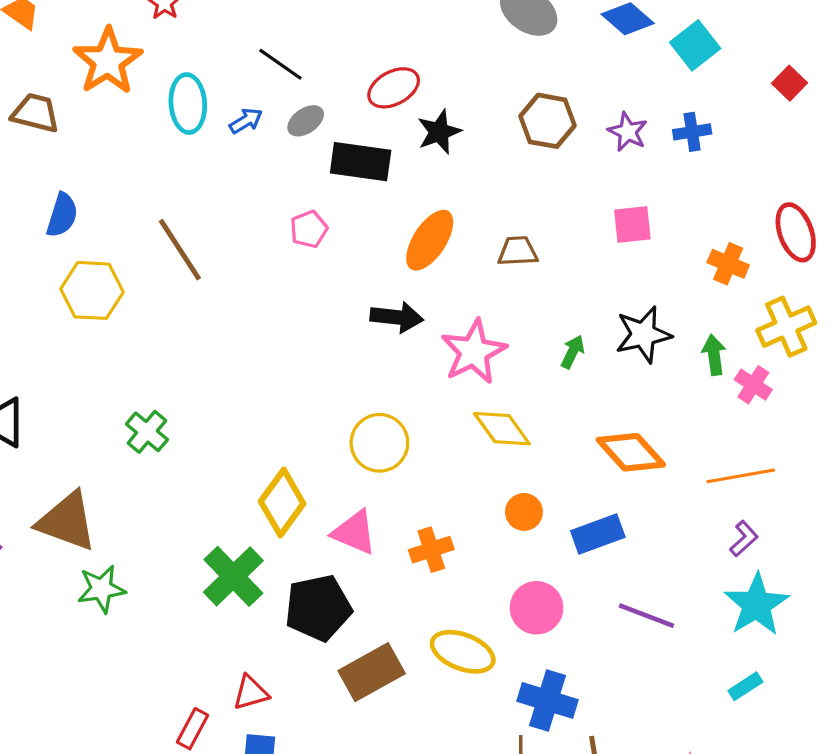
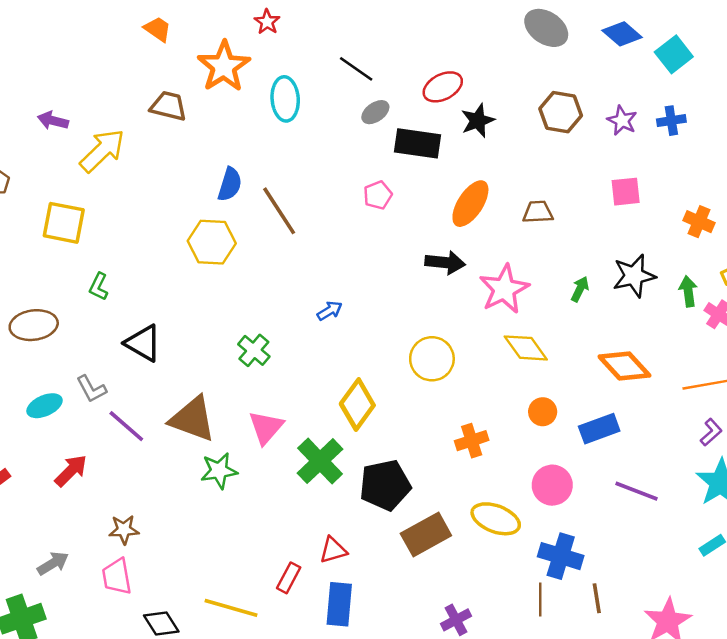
blue arrow: (246, 121) -> (330, 311), moved
blue semicircle: (62, 215) -> (230, 184), moved
pink triangle: (354, 532) -> (266, 427), moved, turned 48

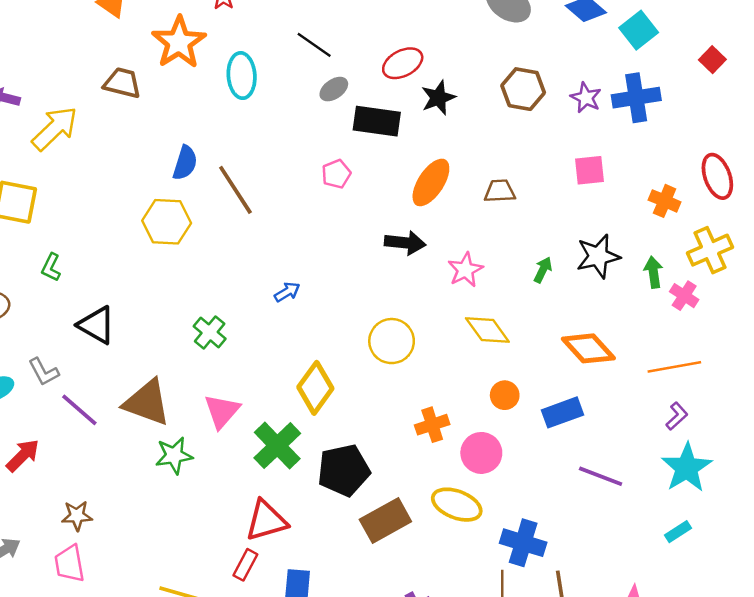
blue cross: (671, 121) -> (636, 98), size x1.6
pink star: (504, 289) -> (465, 270), size x0.7
pink circle: (552, 485) -> (481, 453), moved
red triangle: (333, 550) -> (266, 521), moved, size x1.5

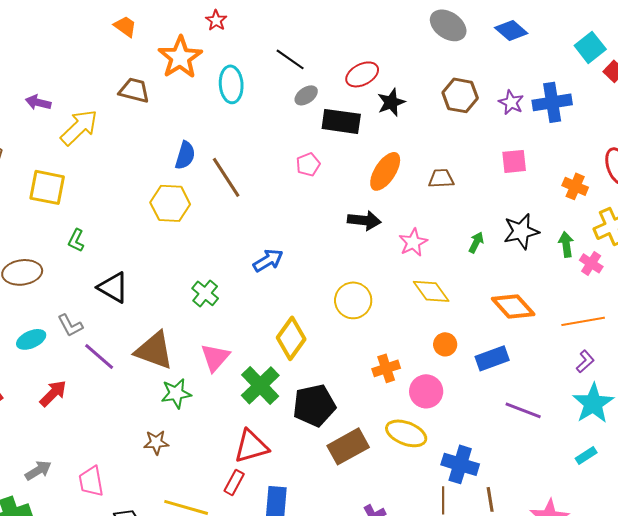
cyan square: (639, 30) -> (590, 47), moved
blue arrow: (287, 292) -> (268, 260), size x1.4
brown star: (77, 516) -> (156, 442), moved

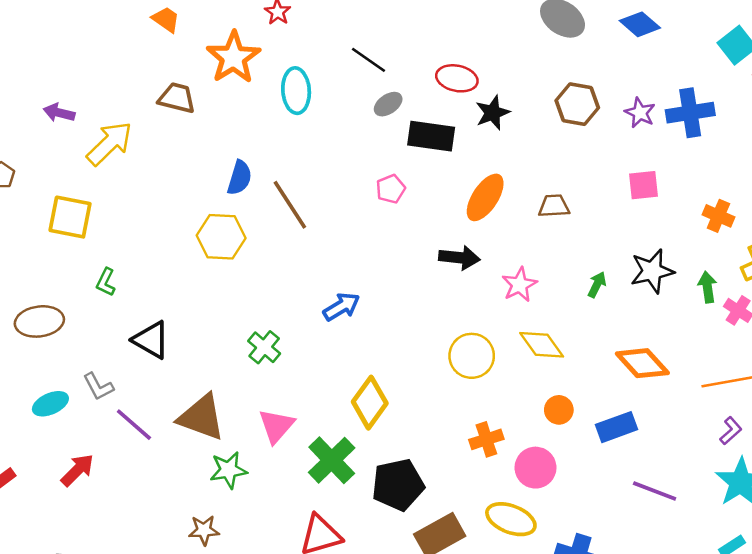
red ellipse: (362, 74) -> (457, 78), turned 40
yellow circle: (353, 300) -> (472, 356), moved

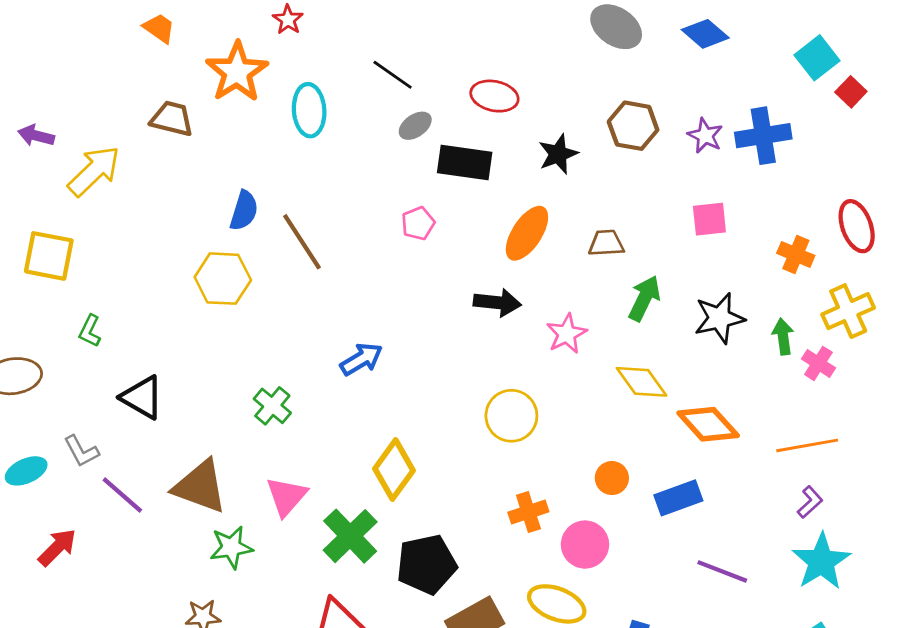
black star: (493, 113) -> (558, 154), moved
green arrow: (597, 285) -> (644, 298), moved, size x1.5
yellow diamond: (542, 345) -> (642, 382), moved

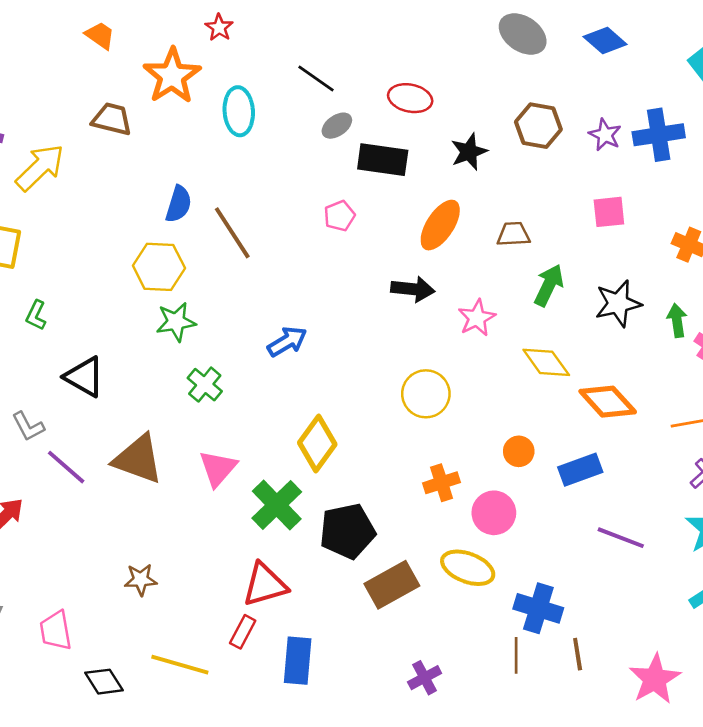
green star: (231, 547) -> (176, 322), moved

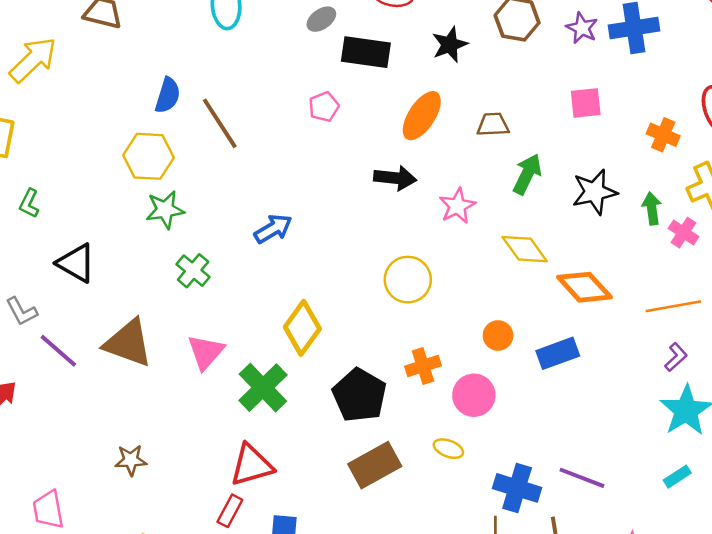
black pentagon: (347, 531) -> (360, 395), moved, turned -30
purple line: (621, 538) -> (582, 478), moved
yellow ellipse: (468, 568) -> (448, 449), size x0.6

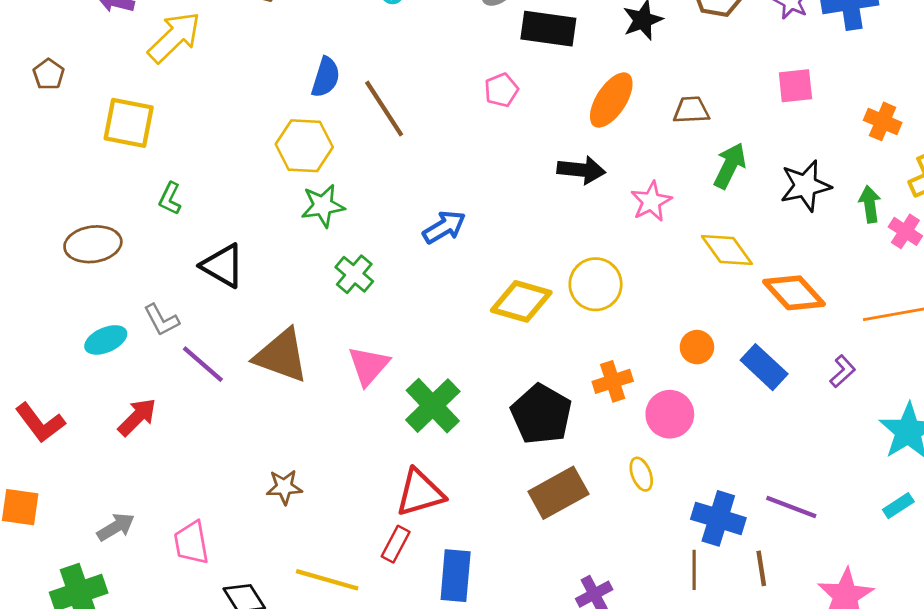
yellow diamond: (302, 328) -> (521, 301), moved, turned 70
blue rectangle: (558, 353) -> (764, 367), turned 63
purple L-shape: (676, 357) -> (843, 371), moved
yellow ellipse: (448, 449) -> (641, 474), turned 48

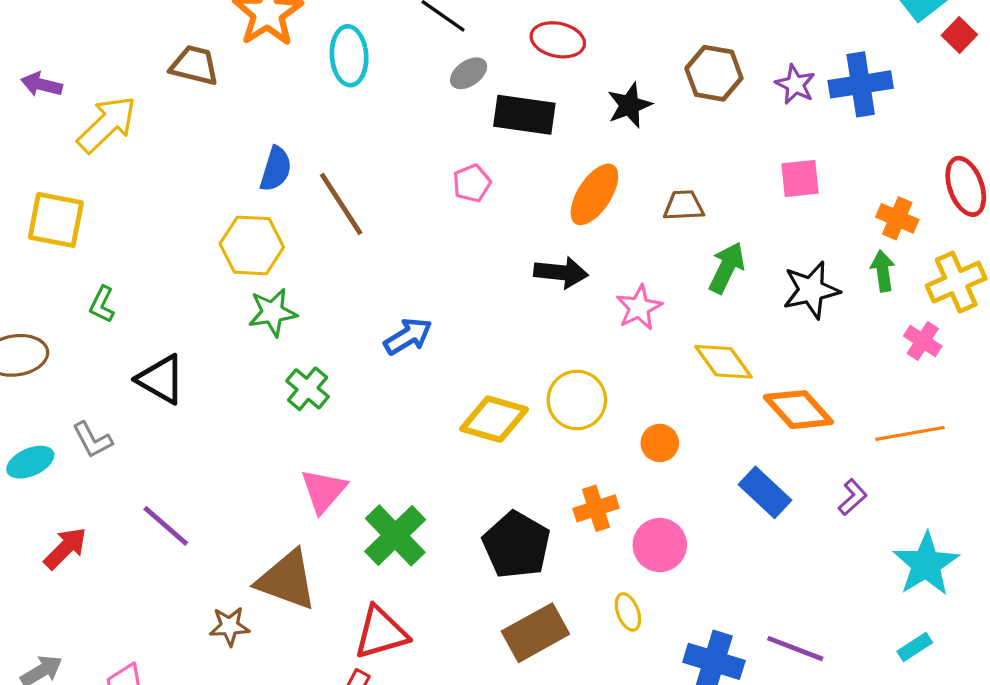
green arrow: (870, 204) -> (883, 271), moved
orange circle: (697, 347) -> (660, 443), moved
brown triangle: (281, 356) -> (287, 580), moved
purple line: (203, 364) -> (166, 526), moved

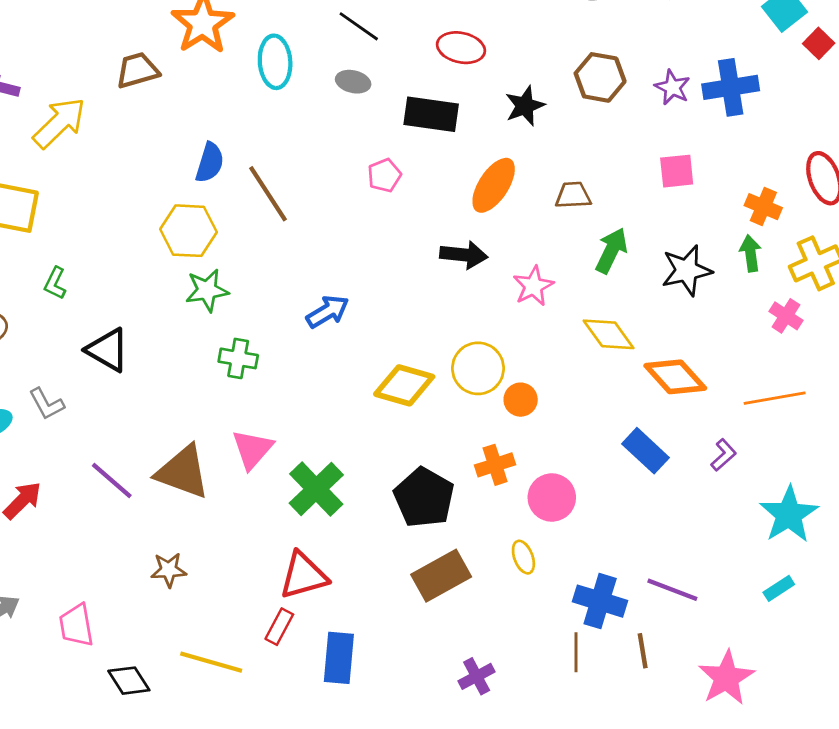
brown trapezoid: (194, 65) -> (137, 70), turned -30
gray ellipse: (469, 73) -> (353, 82), moved, turned 48
green cross: (308, 389) -> (238, 358), turned -30
orange circle: (660, 443) -> (521, 400), moved
brown triangle: (287, 580) -> (183, 472), moved

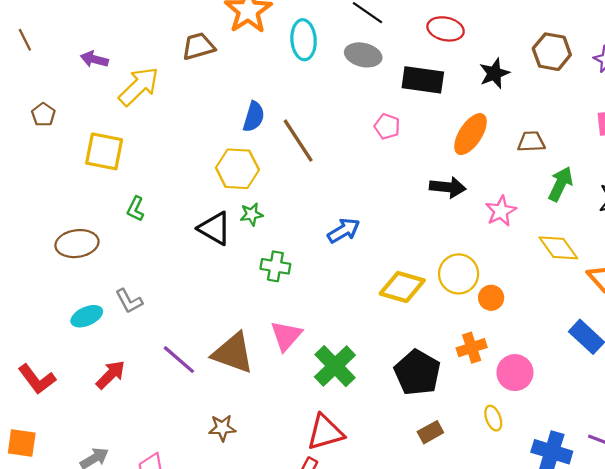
gray ellipse: (353, 82) -> (363, 55), size x1.4
pink pentagon: (384, 175) -> (387, 126), turned -30
green star: (207, 290) -> (252, 214), size x0.7
black triangle: (108, 350) -> (215, 228), moved
brown rectangle: (441, 576) -> (430, 432), size x0.6

